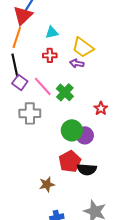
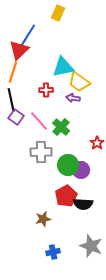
cyan triangle: (52, 32) -> (63, 67), moved, size x1.6
gray cross: (30, 113) -> (41, 152), moved

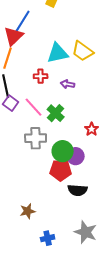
yellow trapezoid: (79, 82) -> (83, 51), moved
red pentagon: (66, 196) -> (61, 170), moved, turned 30
brown star: (43, 219) -> (28, 211), moved

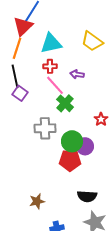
cyan triangle: (58, 53) -> (51, 43), moved
pink line: (34, 107) -> (55, 85), moved
black semicircle: (78, 190) -> (87, 196), moved

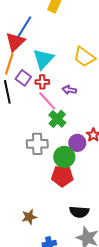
cyan triangle: (51, 43) -> (43, 59), turned -35
purple square: (20, 93) -> (23, 78), moved
purple circle: (85, 146) -> (77, 143), moved

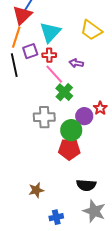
purple square: (23, 78) -> (30, 51), turned 35

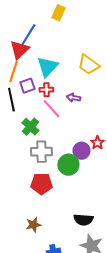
green cross: (64, 92) -> (30, 127), moved
red pentagon: (69, 149) -> (41, 184), moved

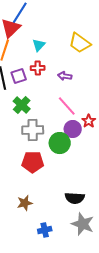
cyan triangle: (47, 67) -> (39, 45), size x0.6
purple square: (27, 86) -> (19, 76), moved
pink line: (51, 109) -> (67, 106), moved

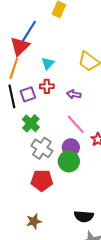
purple circle: (73, 129) -> (71, 147), moved
gray cross: (33, 130) -> (42, 148), turned 35

